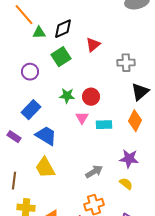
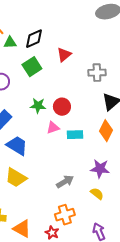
pink triangle: (82, 118) -> (53, 128), turned 40
yellow trapezoid: (45, 168) -> (16, 178), turned -30

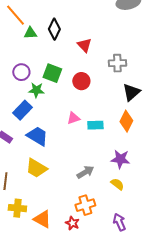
black diamond: (34, 39) -> (54, 29), turned -40
red triangle: (64, 55) -> (84, 45), turned -35
green square: (32, 67) -> (52, 73), moved, turned -36
green star: (38, 106) -> (36, 90), moved
red circle: (62, 107) -> (81, 81), moved

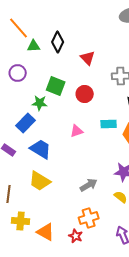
purple circle: (21, 72) -> (18, 73), moved
cyan rectangle: (95, 125) -> (109, 124), moved

